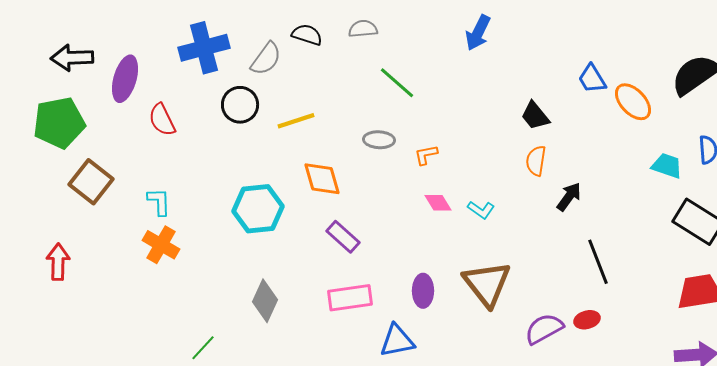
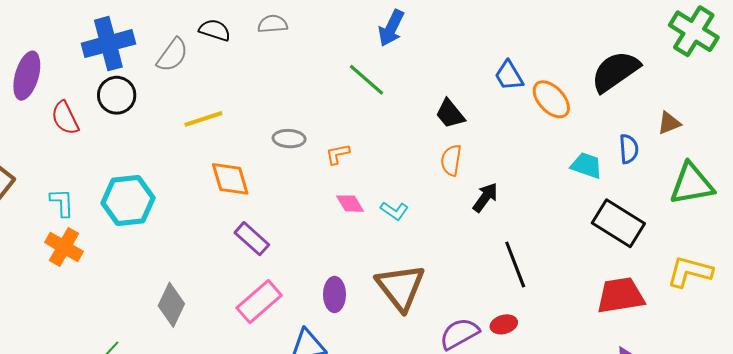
green line: (397, 83) -> (366, 80), moved
black circle: (240, 105) -> (117, 95), moved
cyan hexagon: (258, 209) -> (128, 201), moved
pink rectangle: (350, 298) -> (259, 302), turned -33

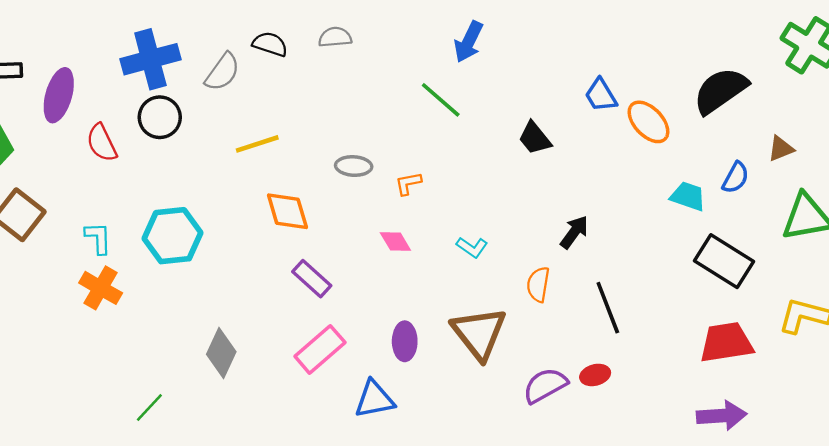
blue semicircle: (629, 149) -> (736, 178), turned 32
orange semicircle: (451, 160) -> (538, 284), moved
pink diamond: (350, 204) -> (395, 241), moved

